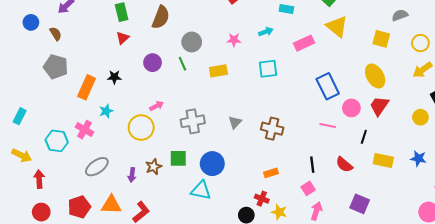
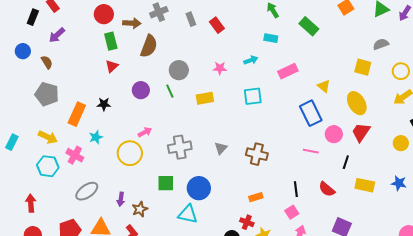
yellow triangle: (337, 27) -> (324, 86), moved, size x0.6
yellow arrow: (22, 155) -> (48, 137), moved
brown star: (154, 167) -> (140, 209), moved

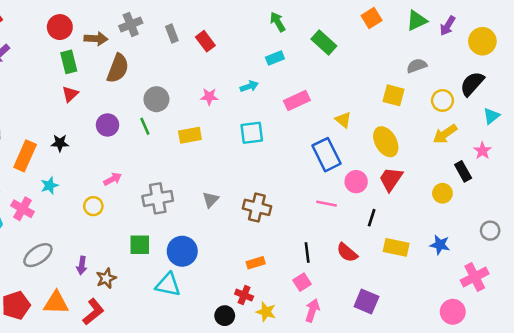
cyan rectangle: (271, 38) -> (275, 58), turned -32
yellow circle: (130, 153) -> (93, 206), size x0.6

